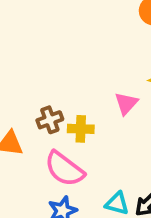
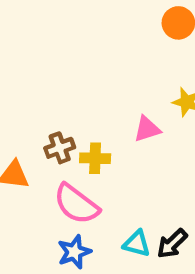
pink triangle: (126, 103) -> (147, 129), turned 30

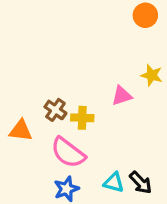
brown cross: (60, 148) -> (55, 110), turned -35
black arrow: (172, 244) -> (141, 183), turned -90

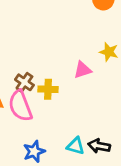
pink semicircle: (68, 153) -> (20, 106), moved, turned 32
black arrow: (141, 183) -> (99, 146), turned 145

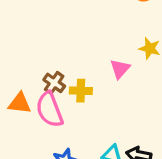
pink triangle: (83, 70) -> (120, 69), turned -30

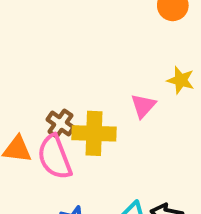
yellow cross: (81, 91) -> (94, 133), size x1.5

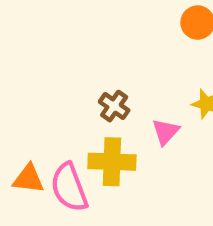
brown cross: (60, 124) -> (114, 106), moved

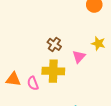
pink semicircle: (69, 187) -> (33, 83), size x0.6

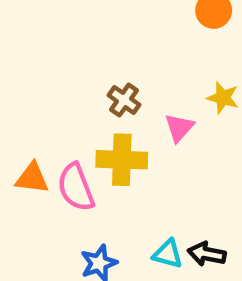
pink semicircle: (33, 83) -> (76, 187), size x1.5

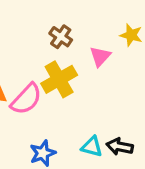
yellow cross: (122, 160) -> (59, 79), turned -32
pink semicircle: (76, 187) -> (26, 99), turned -116

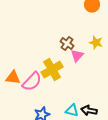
brown cross: (61, 37) -> (67, 44), moved

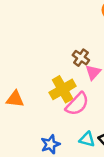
pink semicircle: (32, 82) -> (77, 104), moved

